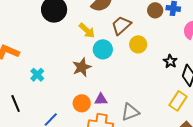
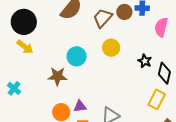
brown trapezoid: (121, 25) -> (103, 18), moved
yellow arrow: (87, 30) -> (25, 47), moved
brown star: (82, 67) -> (57, 76), turned 30

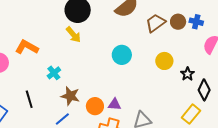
yellow circle: (111, 48) -> (164, 61), moved
brown star: (57, 76) -> (70, 96), moved

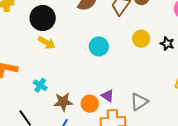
purple triangle: (115, 104) -> (108, 96), turned 48

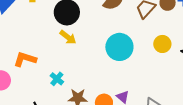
cyan circle: (99, 46) -> (119, 47), size x1.4

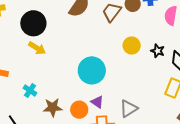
cyan circle: (119, 47) -> (92, 70), moved

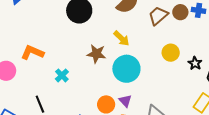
yellow arrow: (37, 48) -> (121, 38), moved
brown star: (53, 107) -> (96, 54), moved

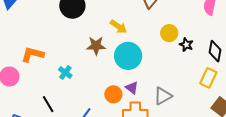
black star: (195, 63) -> (186, 45), moved

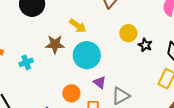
cyan cross: (65, 73) -> (26, 62), moved, turned 32
purple triangle: (132, 88) -> (100, 82), moved

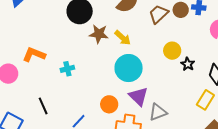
brown star: (55, 44) -> (99, 34), moved
purple triangle: (100, 82) -> (138, 96), size x1.5

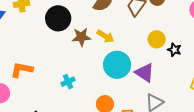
cyan cross: (67, 69) -> (68, 82), moved
purple triangle: (138, 96) -> (145, 73), moved

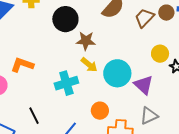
yellow arrow: (105, 36) -> (89, 65), moved
cyan cross: (68, 82) -> (66, 83), size x1.6

